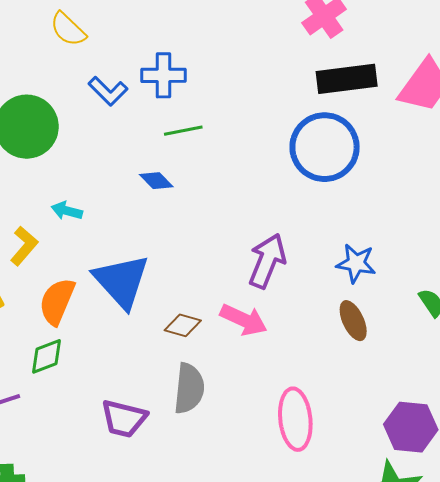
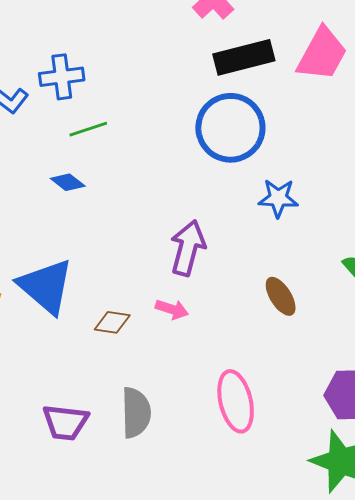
blue star: (356, 263) -> (278, 198), moved
pink arrow: (244, 320) -> (172, 309), size x0.7
gray semicircle: (189, 388) -> (136, 413), moved

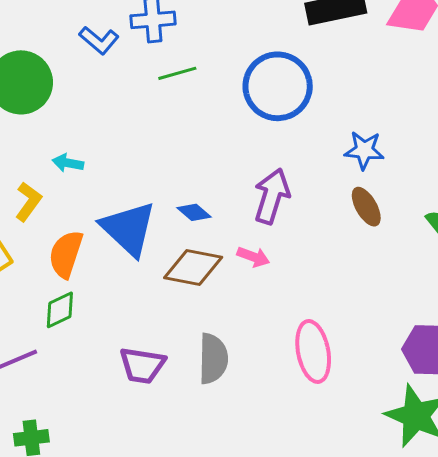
blue circle: (230, 128) -> (278, 86), moved
blue diamond: (68, 182) -> (194, 212), moved
brown ellipse: (281, 296) -> (366, 207), moved
brown diamond: (112, 322) -> (193, 267), size x1.6

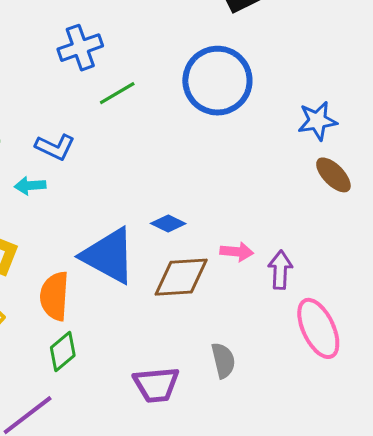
blue L-shape: (99, 40) -> (55, 147), moved
cyan arrow: (68, 163) -> (30, 186), moved
purple arrow: (272, 196) -> (280, 270), moved, size x0.7
gray semicircle: (213, 359) -> (223, 360), size x0.7

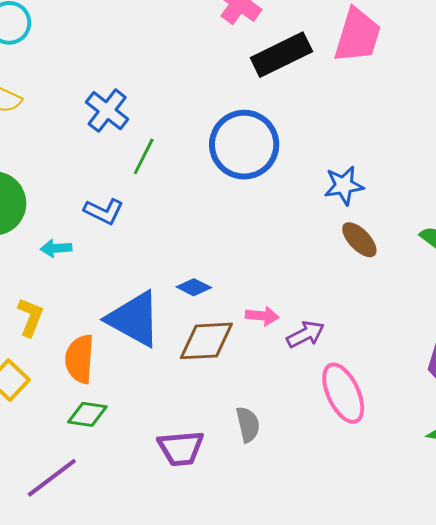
blue cross: (80, 48) -> (107, 111), turned -33
green line: (117, 93) -> (144, 156), turned -33
blue L-shape: (55, 147) -> (104, 211), moved
purple arrow: (280, 270) -> (306, 334), turned 60
green diamond: (63, 352) -> (87, 414), turned 48

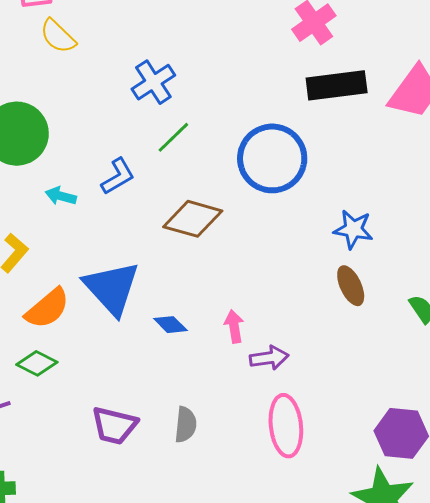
blue L-shape: (104, 211) -> (118, 176), turned -75
blue diamond: (194, 287) -> (170, 325), moved
pink arrow: (262, 316) -> (234, 326), turned -124
brown diamond: (206, 341) -> (193, 219), moved
orange semicircle: (80, 359) -> (47, 308), turned -153

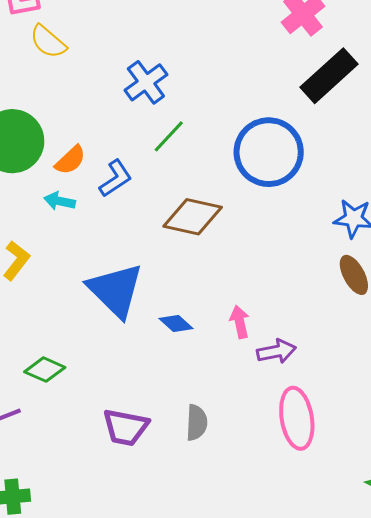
black rectangle: (337, 85) -> (329, 76), turned -32
orange semicircle: (47, 308) -> (70, 160), moved, size x0.7

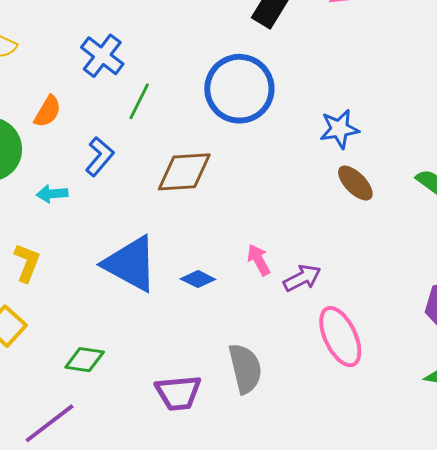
orange semicircle: (70, 160) -> (48, 111), moved
gray semicircle: (197, 423) -> (245, 369), size x1.4

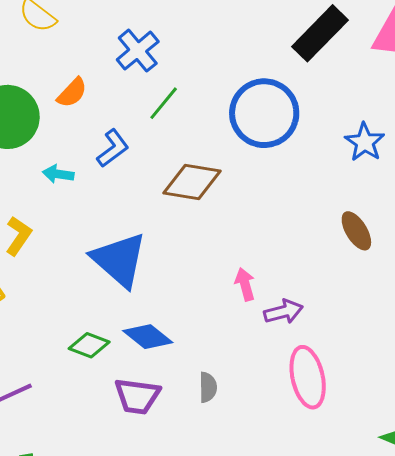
blue star: (339, 129) -> (365, 142), moved, turned 30
blue diamond: (198, 279) -> (148, 337), moved, size x1.4
green diamond: (85, 360) -> (89, 345), moved
gray semicircle: (245, 369) -> (208, 387), size x0.6

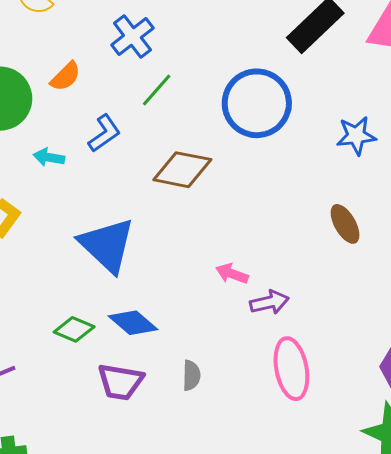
blue star: (365, 142) -> (356, 136), turned 30
pink arrow: (245, 284) -> (232, 274), turned -56

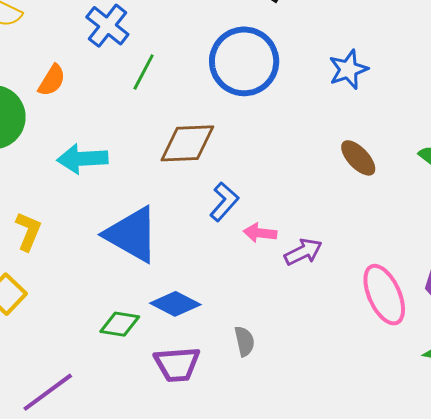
blue L-shape: (104, 133) -> (224, 202), moved
cyan arrow: (49, 157) -> (82, 159), moved, size x1.6
pink ellipse: (291, 369) -> (384, 295), moved

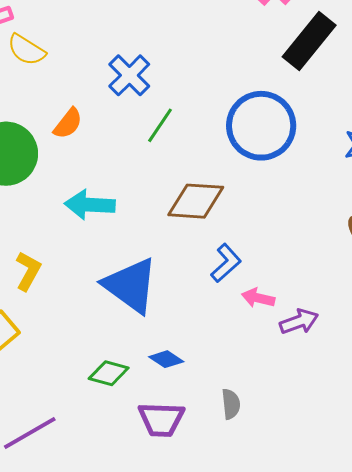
blue diamond: (175, 304) -> (166, 359), size x0.7

